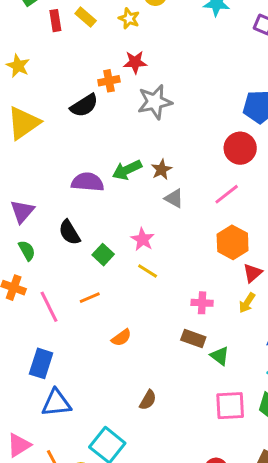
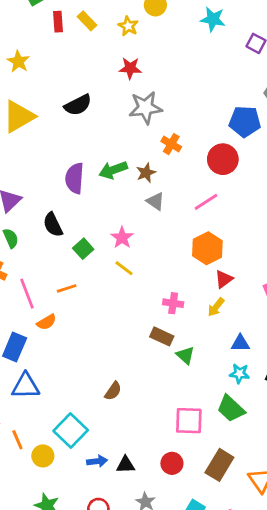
orange cross: (109, 81) -> (171, 144), moved, turned 36
purple semicircle: (88, 182) -> (75, 178), turned -96
orange semicircle: (121, 338) -> (47, 322), moved
pink square: (230, 406) -> (189, 421), moved

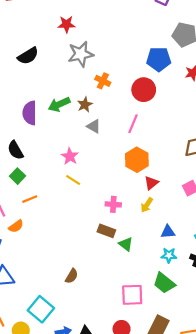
pink line: (206, 202) -> (133, 124), turned -30
green square: (83, 249) -> (17, 176), moved

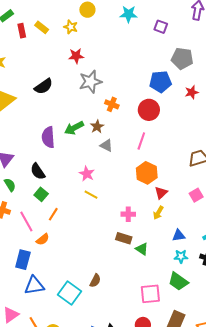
orange line: (30, 199) -> (53, 214), turned -32
cyan square: (41, 309) -> (69, 293), moved

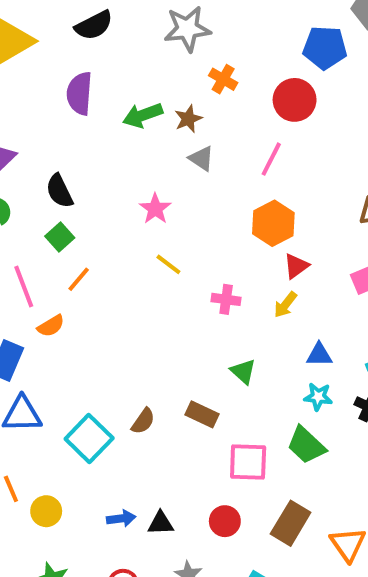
purple semicircle: (48, 137) -> (79, 93), moved
yellow line: (91, 195) -> (168, 264), moved
brown rectangle: (124, 238) -> (202, 414), moved

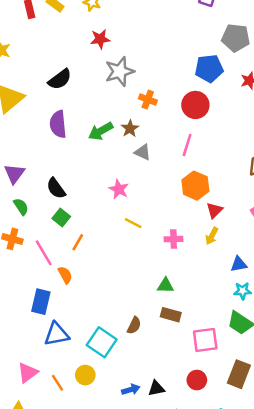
orange semicircle: (51, 326) -> (65, 275), turned -78
green triangle: (243, 371) -> (166, 286), moved, turned -30
yellow circle: (46, 511) -> (85, 375), moved

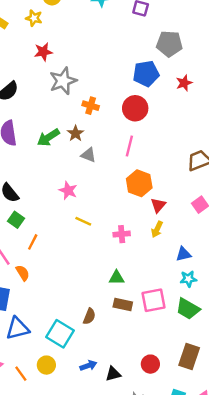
pink square: (205, 340) -> (153, 300), moved
blue arrow: (131, 390) -> (88, 366), moved

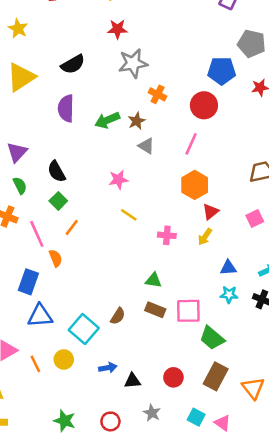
pink star: (68, 190) -> (118, 180), turned 30
green trapezoid: (188, 309) -> (212, 338), moved

